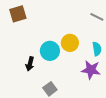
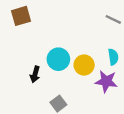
yellow circle: (70, 43) -> (84, 65), moved

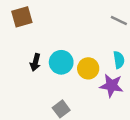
black arrow: (35, 74) -> (35, 62), moved

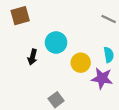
cyan circle: (61, 62) -> (56, 43), moved

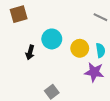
yellow circle: (81, 63) -> (80, 48), moved

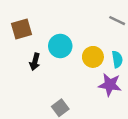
brown square: (19, 14) -> (21, 29), moved

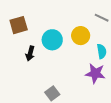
yellow circle: (93, 57) -> (81, 36), moved

